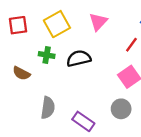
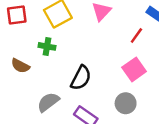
black semicircle: (79, 58) -> (81, 78), moved, turned 130
gray semicircle: (48, 108) -> (48, 102), turned -135

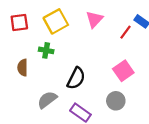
red line: (136, 36) -> (125, 32), moved
brown semicircle: (20, 66) -> (23, 68), turned 63

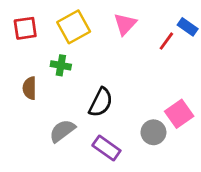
pink square: (123, 71) -> (179, 114), moved

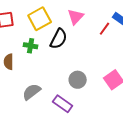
black semicircle: (101, 102) -> (59, 39), moved
gray circle: (153, 132) -> (78, 80), moved

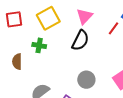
black semicircle: (59, 39) -> (80, 40), moved

